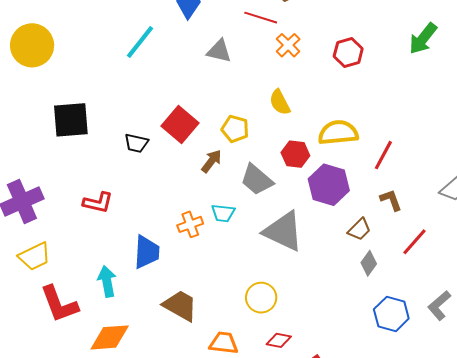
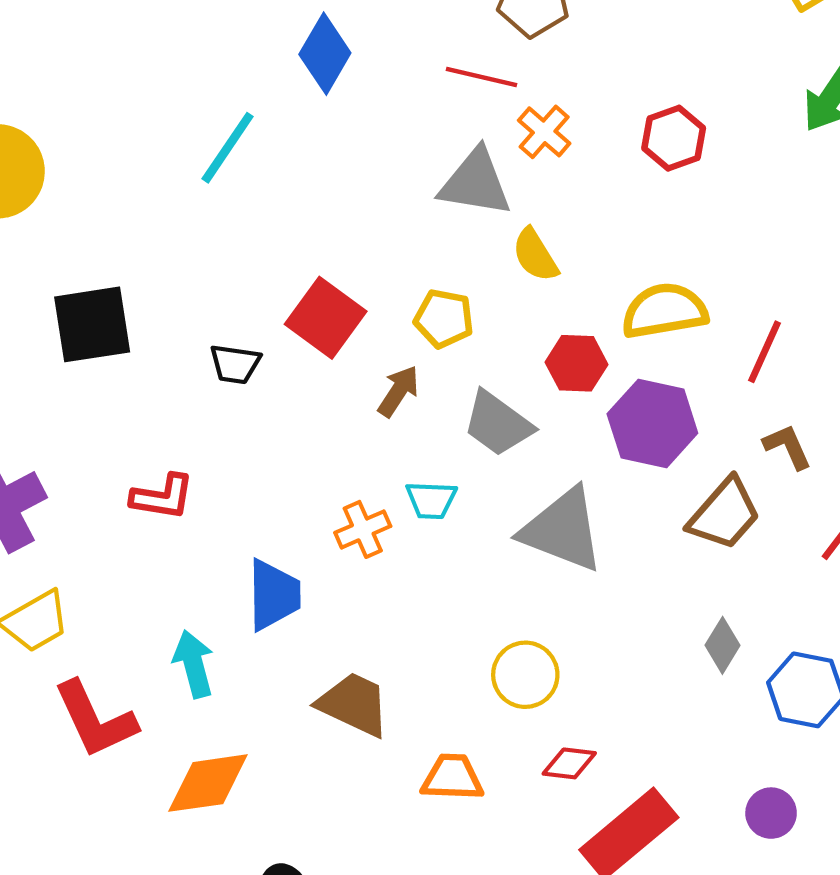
gray triangle: (219, 51) -> (475, 183), moved, size x1.4
brown trapezoid: (359, 229) -> (724, 514), size x1.5
gray diamond: (369, 263) -> (723, 645), moved

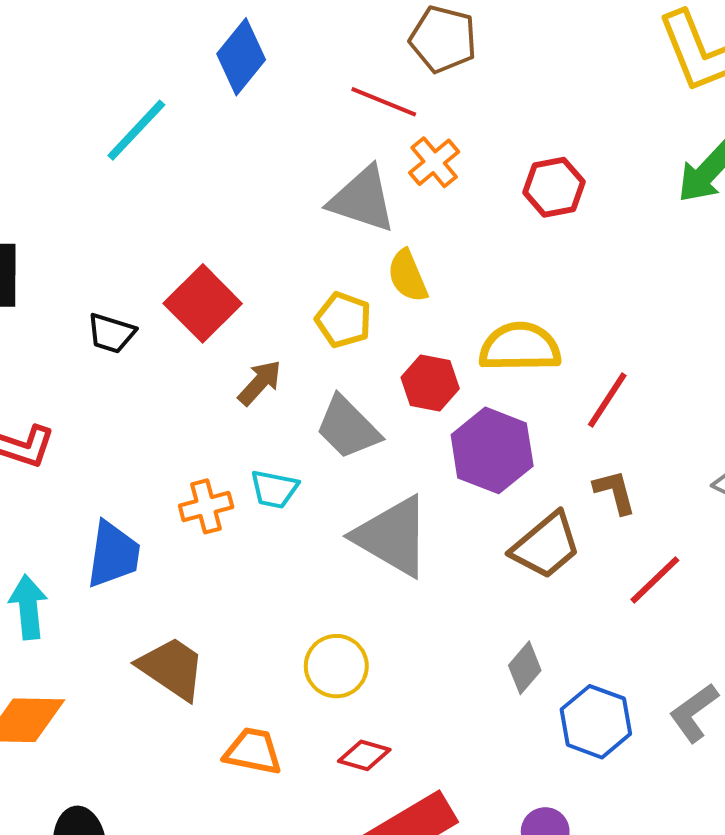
yellow pentagon: (444, 319) -> (343, 320), moved

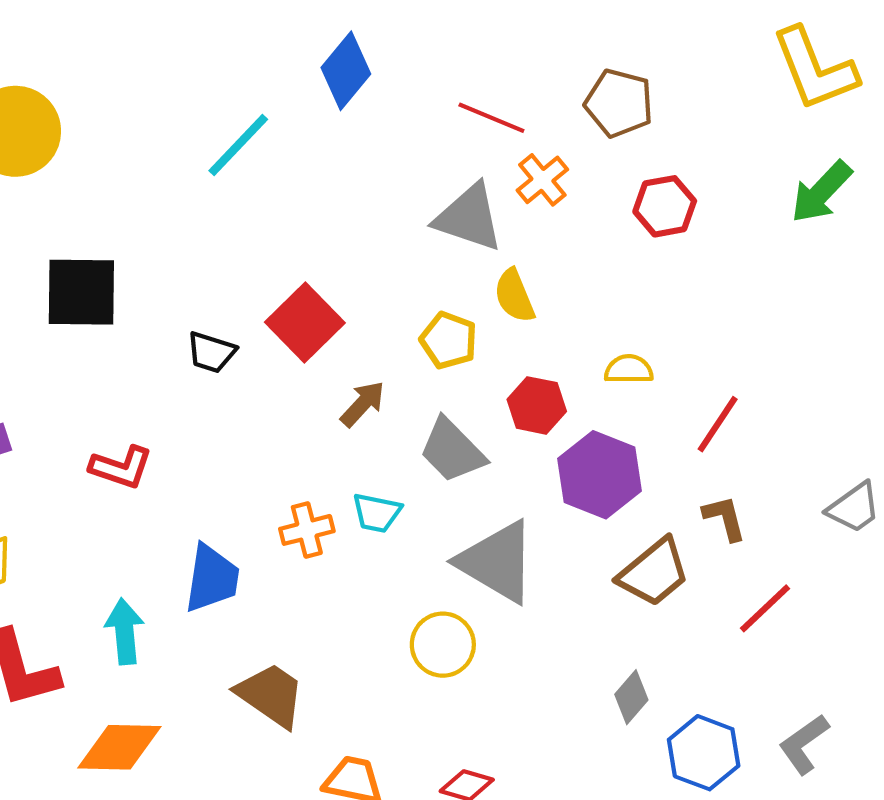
brown pentagon: (443, 39) -> (619, 103), moved
yellow semicircle: (520, 347) -> (629, 369), size x0.6
yellow circle: (336, 666) -> (443, 645), moved

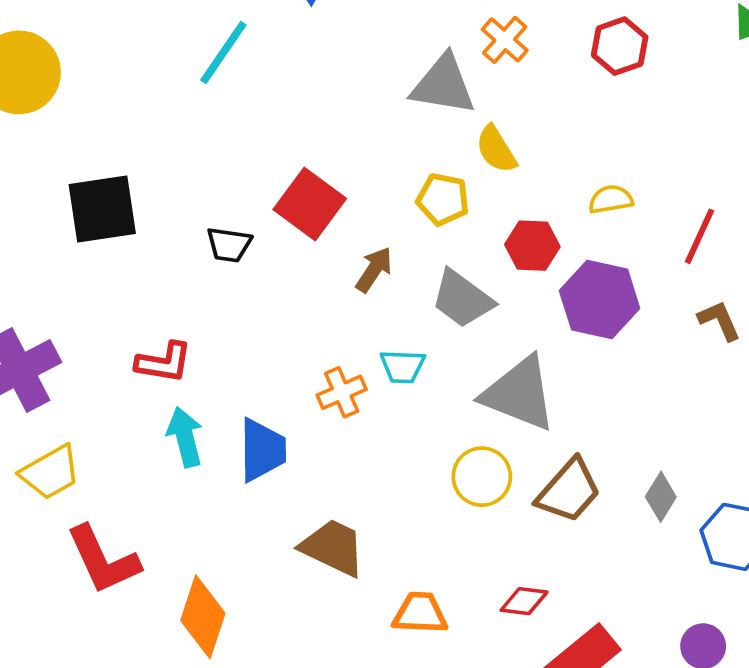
brown trapezoid: (654, 572) -> (569, 491), moved
cyan arrow: (125, 631) -> (185, 437), moved
orange diamond: (119, 747) -> (203, 617), turned -64

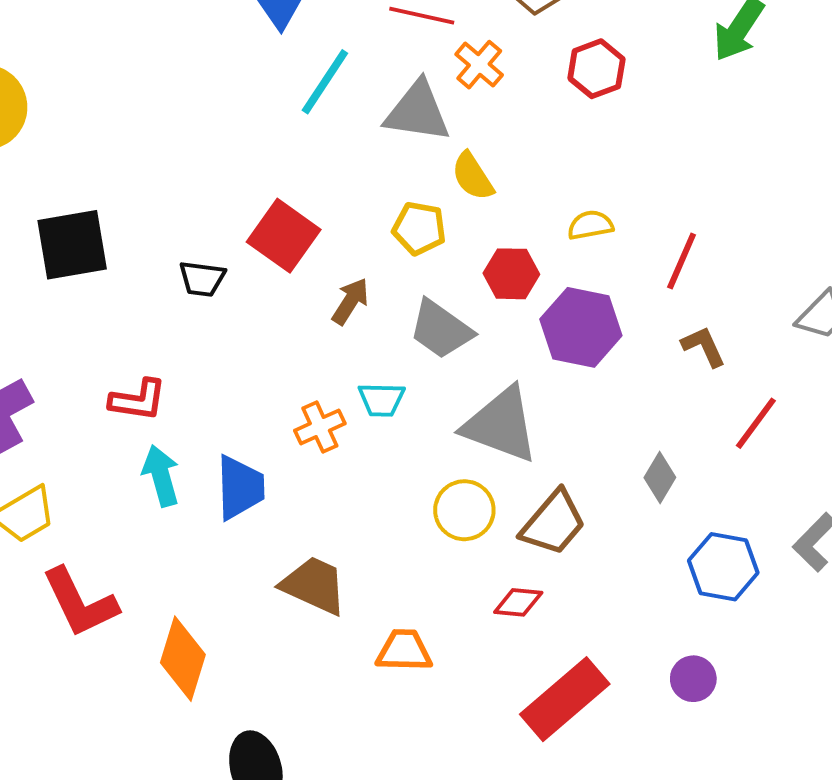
cyan line: (223, 52) -> (325, 82), moved
gray diamond: (661, 497) -> (660, 477), moved
red diamond: (524, 601) -> (518, 602), moved

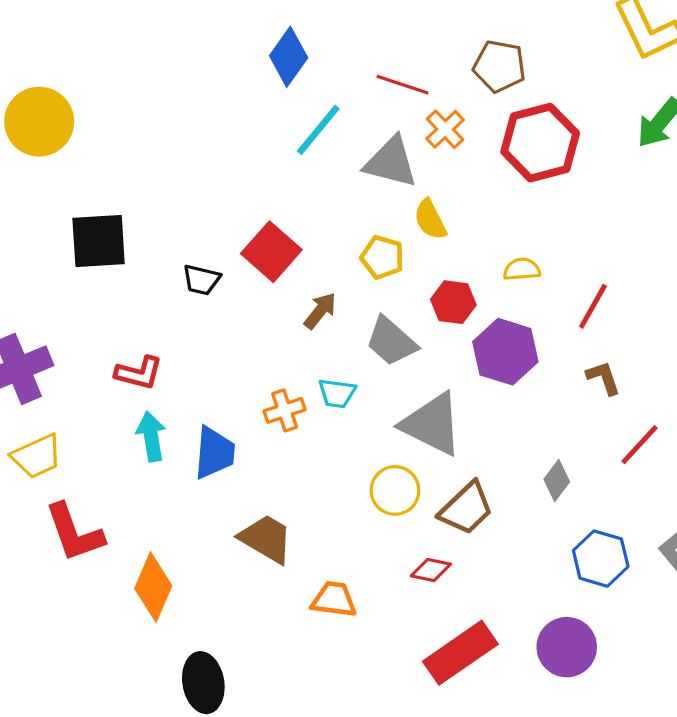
red hexagon: (596, 69) -> (540, 143), size x1.6
purple circle: (693, 679) -> (567, 647), size x1.6

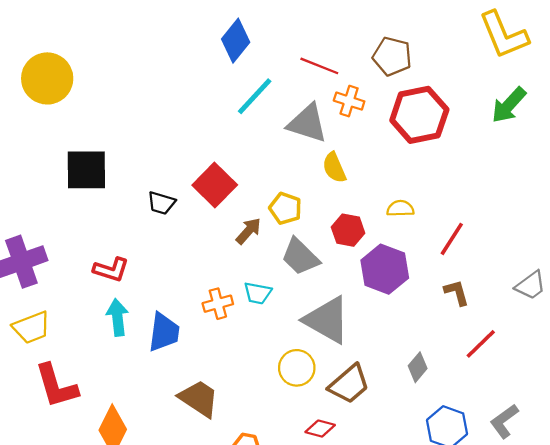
orange cross: (445, 129) -> (349, 101), turned -32
yellow pentagon: (382, 257) -> (285, 208), moved

